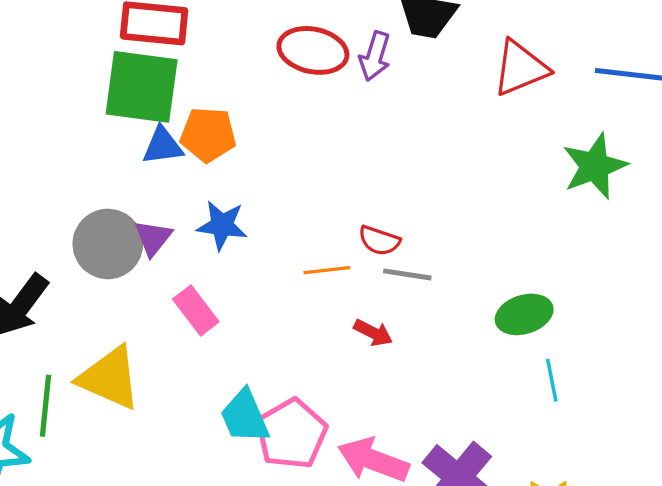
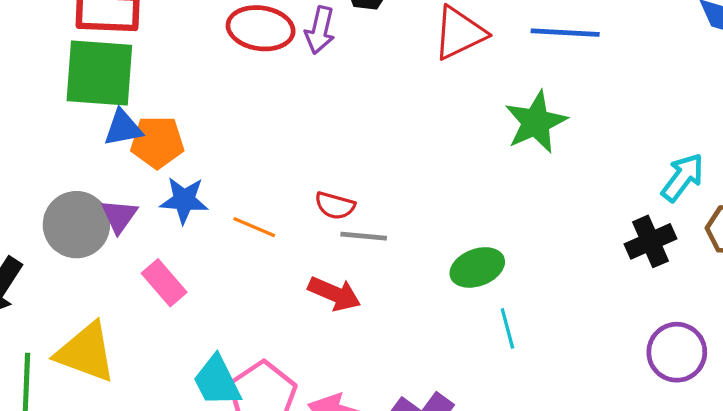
orange pentagon: (208, 135) -> (157, 142), moved
orange line: (327, 270) -> (254, 227), moved, turned 33
red arrow: (373, 333) -> (334, 294), size x1.4

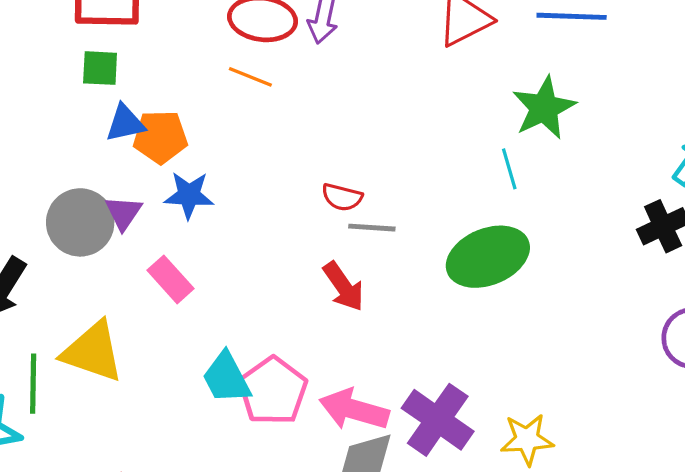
green square: (99, 73) -> (100, 68), size x0.5
orange line: (254, 227) -> (250, 77), moved
green ellipse: (477, 267) -> (488, 257), size x1.5
red arrow: (334, 294) -> (344, 287), turned 33
cyan line: (507, 328) -> (509, 169), moved

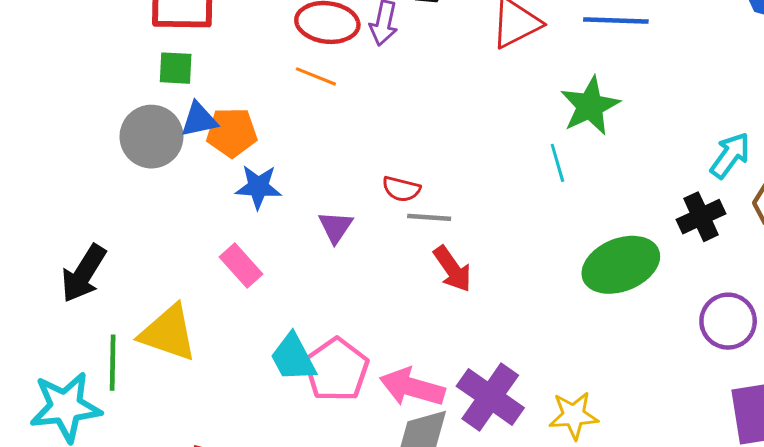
purple triangle: (123, 213) -> (336, 227), moved
gray circle: (80, 222) -> (151, 137), moved
green ellipse: (488, 257) -> (621, 265), moved
red arrow: (344, 287) -> (452, 269), moved

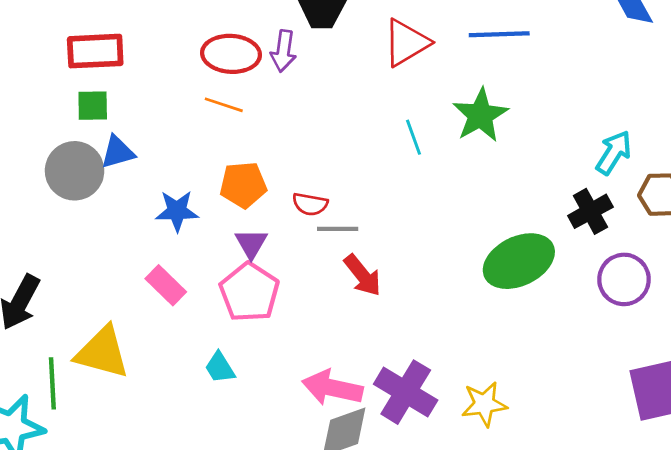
orange pentagon: (232, 132) -> (243, 185), moved
cyan line: (557, 163) -> (413, 137), moved
purple circle: (728, 321) -> (624, 279), moved
cyan trapezoid: (293, 358) -> (220, 368), size x0.7
pink pentagon: (336, 370) -> (249, 292), moved

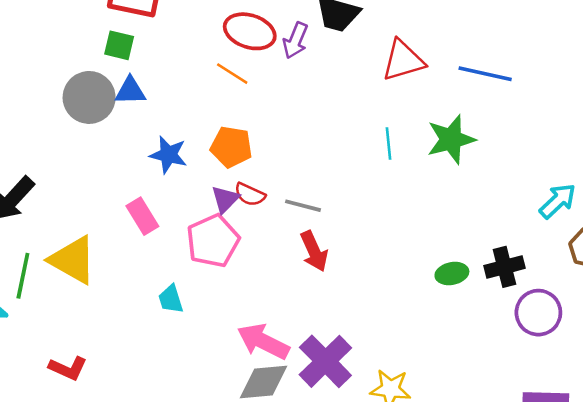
red semicircle: (310, 204) -> (250, 194), moved
black cross: (590, 211) -> (504, 267), moved
green ellipse: (519, 261) -> (452, 274), size x0.5

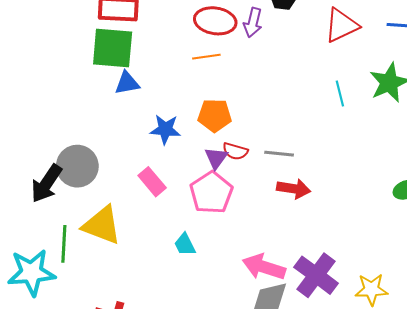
green square: (119, 45) -> (113, 48), size x1.8
orange line: (232, 74) -> (206, 57), turned -32
gray circle: (89, 97) -> (77, 166), moved
red arrow: (314, 251) -> (294, 189), turned -48

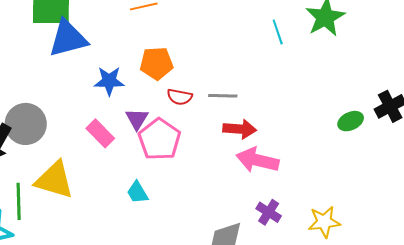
blue triangle: (127, 83) -> (68, 38), size x1.6
purple triangle: (216, 158) -> (137, 119), moved
pink arrow: (264, 267) -> (257, 160), moved
purple cross: (316, 275) -> (269, 212), size x0.6

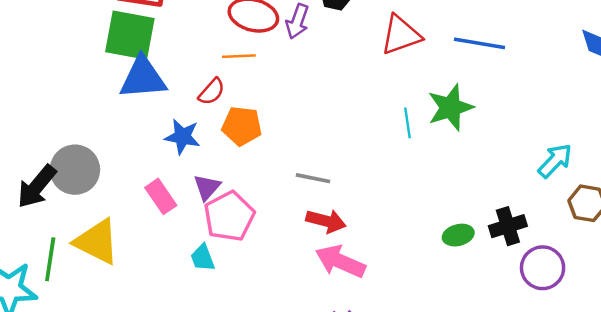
cyan line: (278, 32) -> (408, 123), moved
red semicircle: (180, 97) -> (212, 92), moved, turned -70
cyan trapezoid: (137, 192) -> (203, 258), moved

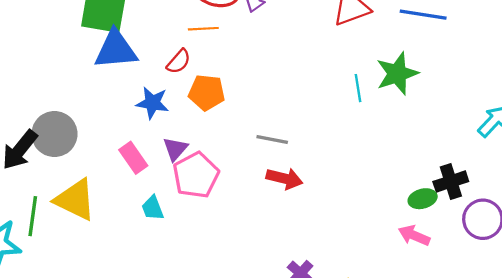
green ellipse: (458, 235) -> (423, 199), moved
cyan trapezoid: (203, 258) -> (153, 208), moved
pink arrow: (340, 261) -> (414, 235), moved, size x0.7

